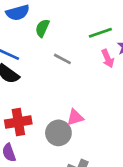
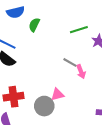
gray line: (62, 59) -> (70, 62), moved
pink arrow: (108, 59) -> (81, 72), moved

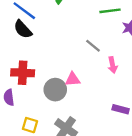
pink arrow: (81, 72) -> (113, 65), moved

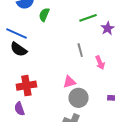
gray line: (93, 46) -> (80, 50), turned 48
gray circle: (55, 90) -> (79, 98), moved

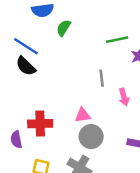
red cross: (26, 86) -> (40, 124), moved

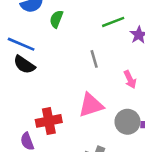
gray line: (102, 78) -> (94, 59), moved
pink triangle: (83, 115) -> (91, 105), size x1.5
gray circle: (91, 137) -> (127, 122), moved

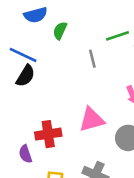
gray line: (94, 59) -> (92, 59), moved
black semicircle: (24, 65) -> (26, 76), turned -95

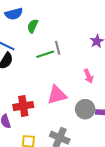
green line: (118, 36) -> (45, 54), moved

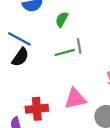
green semicircle: (33, 26) -> (62, 19), moved

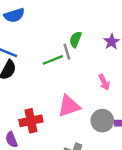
green semicircle: (62, 19) -> (75, 39), moved

